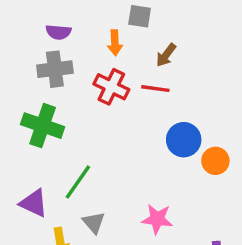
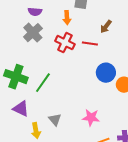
brown arrow: (166, 55) -> (106, 27), moved
gray cross: (55, 69) -> (33, 33), turned -36
green cross: (43, 126) -> (16, 77), moved
green line: (78, 182) -> (43, 83), moved

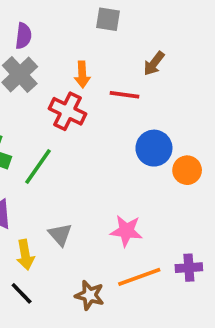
purple semicircle: (35, 12) -> (23, 36), turned -88
orange arrow: (67, 18) -> (82, 75), moved
red cross: (65, 43) -> (68, 111), moved

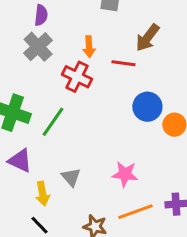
brown arrow: (154, 63) -> (147, 38), size x1.4

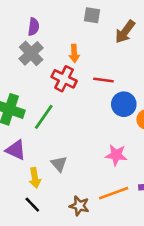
brown arrow: (147, 38) -> (125, 32), moved
red line: (123, 63) -> (103, 80), moved
pink star: (125, 174) -> (116, 155), moved

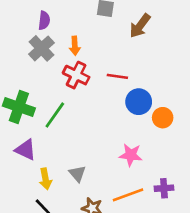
orange arrow: (74, 53) -> (75, 46), moved
gray triangle: (59, 164) -> (77, 174), moved

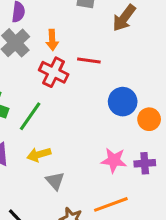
red line: (117, 76) -> (89, 60), moved
yellow arrow: (45, 179) -> (39, 154), moved, turned 84
purple cross: (164, 188) -> (145, 163), moved

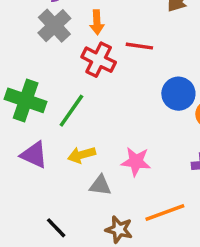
pink star: (114, 160) -> (136, 162), moved
gray triangle: (55, 181) -> (100, 185), turned -42

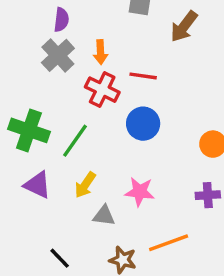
blue circle: (178, 94) -> (143, 124), moved
yellow arrow: (82, 155) -> (85, 185), turned -40

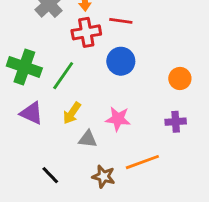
red cross: (102, 90) -> (86, 32), turned -36

